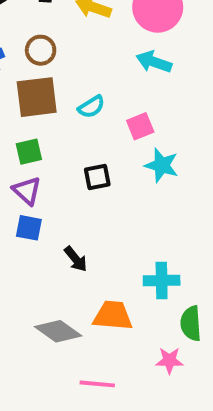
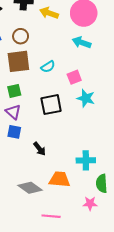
black square: (97, 177) -> (51, 105), size x1.5

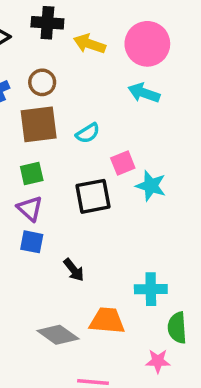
pink square: (74, 77) -> (123, 163), moved

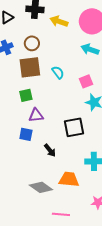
cyan semicircle: (88, 133) -> (58, 72), turned -96
pink square: (123, 163) -> (86, 81), moved
black square: (93, 196) -> (74, 127), moved
purple triangle: (30, 209) -> (36, 115), moved, turned -49

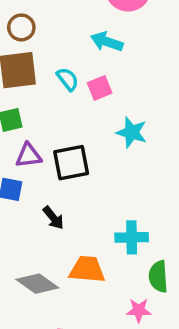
cyan arrow: (90, 49) -> (107, 42), moved
pink square: (86, 81) -> (100, 88), moved
black square: (74, 127) -> (71, 163), moved

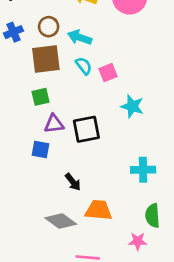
cyan arrow: (107, 42) -> (80, 37), moved
black arrow: (53, 218) -> (73, 182), moved
cyan cross: (132, 237) -> (143, 170), moved

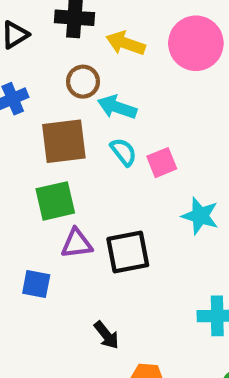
brown circle: (49, 27) -> (83, 82), moved
green square: (40, 97) -> (55, 201), size x1.4
blue square: (40, 149) -> (36, 284), moved

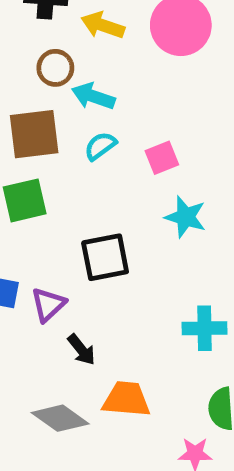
cyan semicircle: (123, 152) -> (100, 146), turned -88
pink square: (162, 163) -> (162, 158), moved
purple triangle: (77, 244) -> (48, 305), moved, turned -36

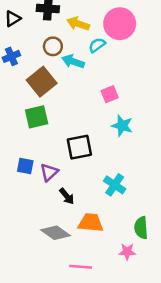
brown square: (34, 134) -> (42, 82), turned -32
cyan semicircle: (100, 146) -> (97, 45), moved
cyan cross: (204, 328) -> (115, 185), moved, turned 35

